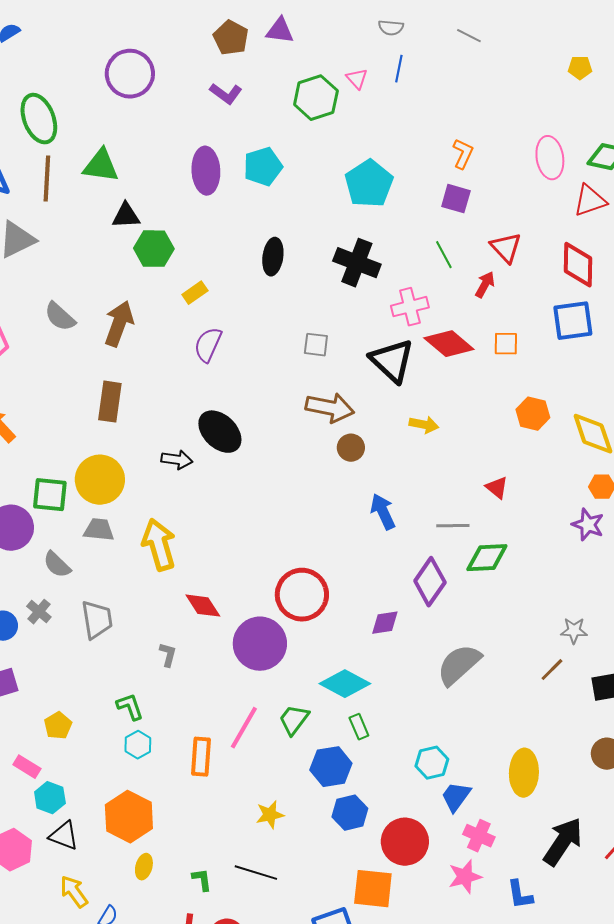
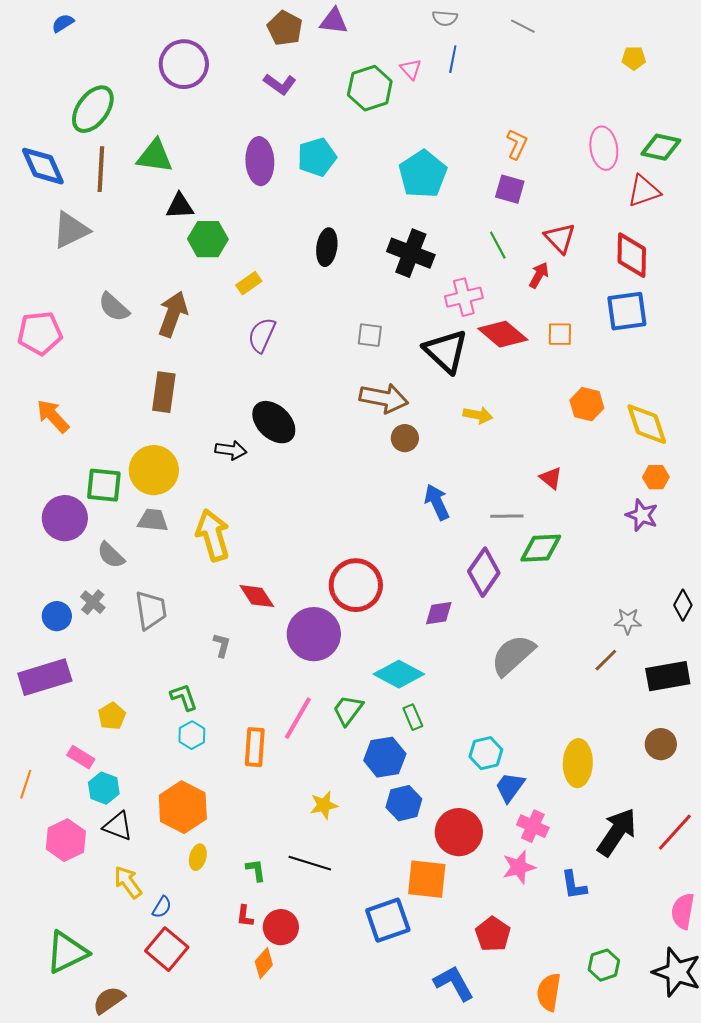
green ellipse: (39, 119) -> (93, 109), turned 57

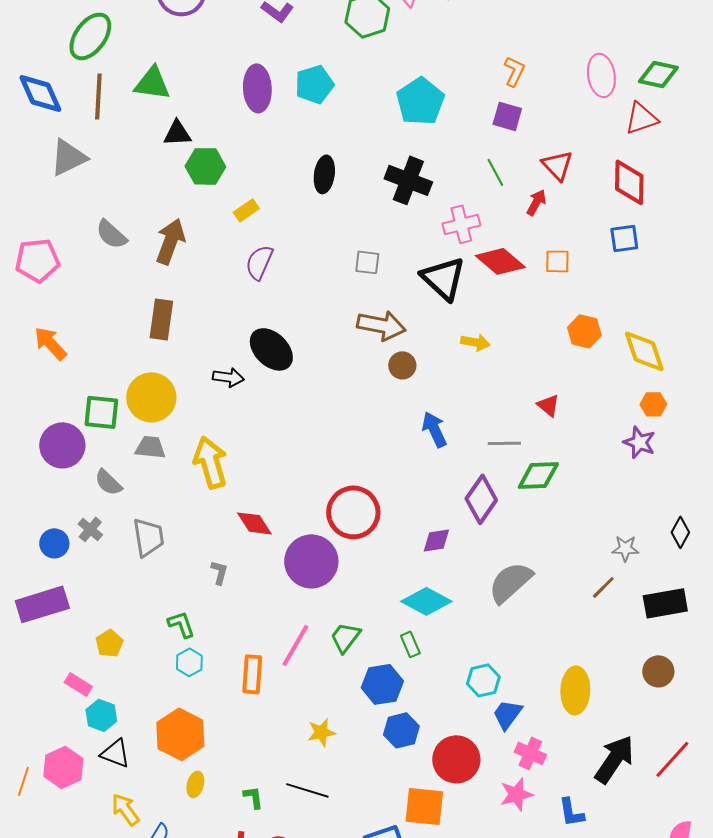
blue square: (627, 311) -> (624, 238), size x0.7
cyan diamond: (399, 674) -> (426, 601), moved
orange line: (26, 784) -> (23, 781), moved

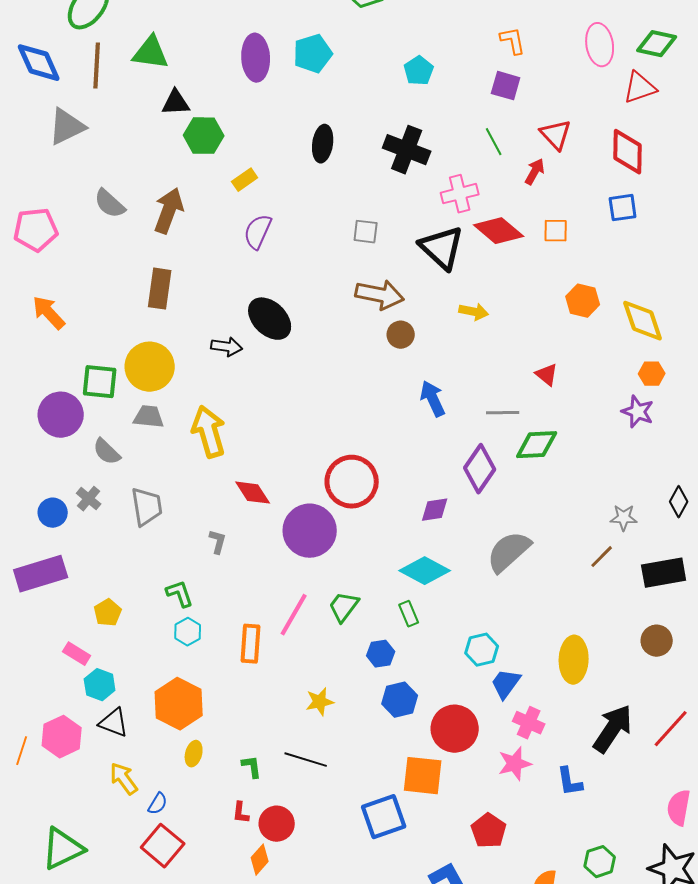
orange L-shape: (514, 71) -> (513, 41), turned -36
cyan pentagon: (420, 101) -> (419, 71), size x0.6
blue hexagon: (382, 684) -> (381, 654), size x0.7

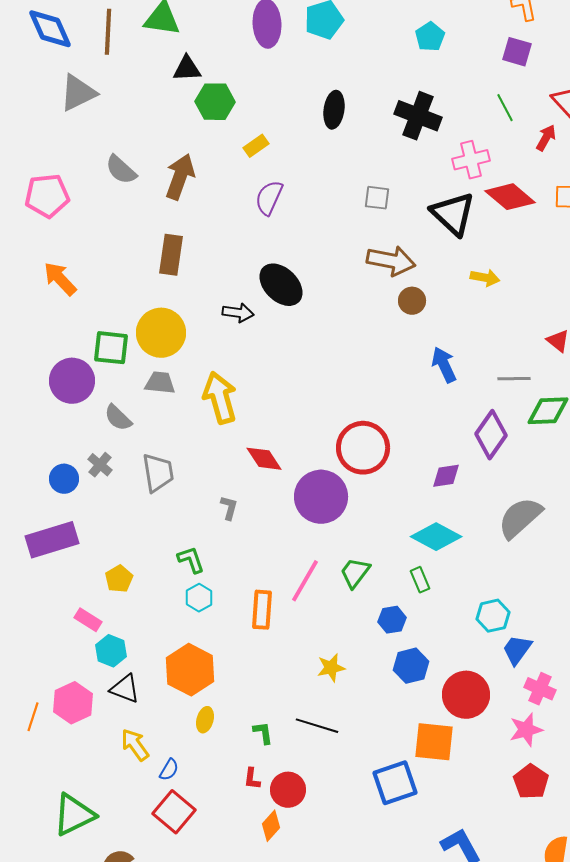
red pentagon: (489, 831) -> (531, 782), moved

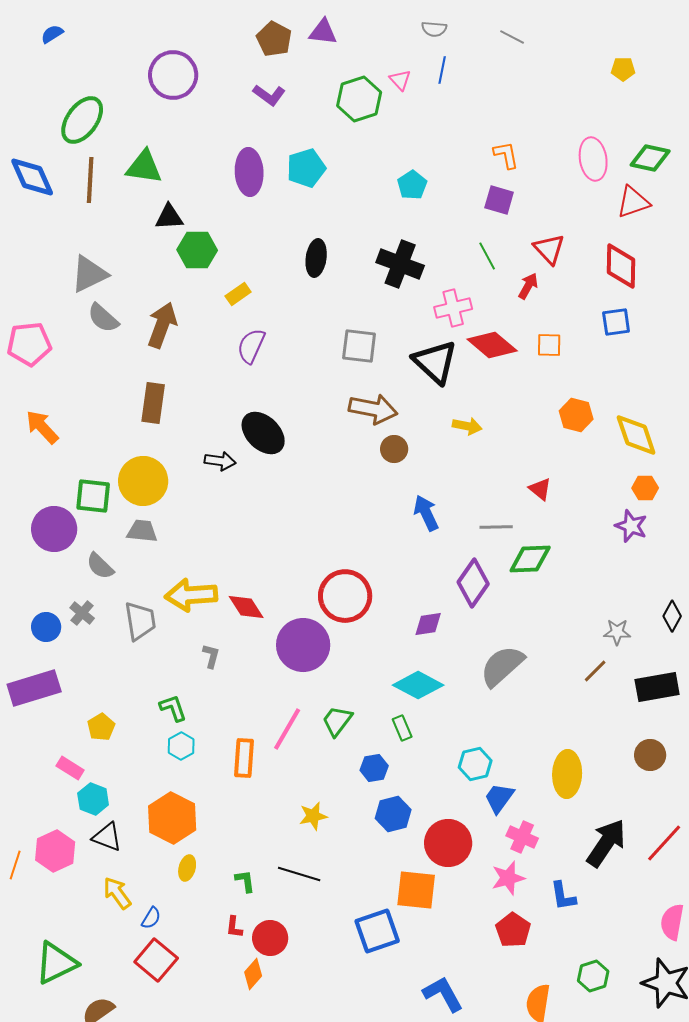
gray triangle: (78, 93) -> (89, 274), moved
gray square: (377, 198) -> (359, 346), size x1.4
yellow arrow: (220, 398) -> (191, 595), moved, turned -78

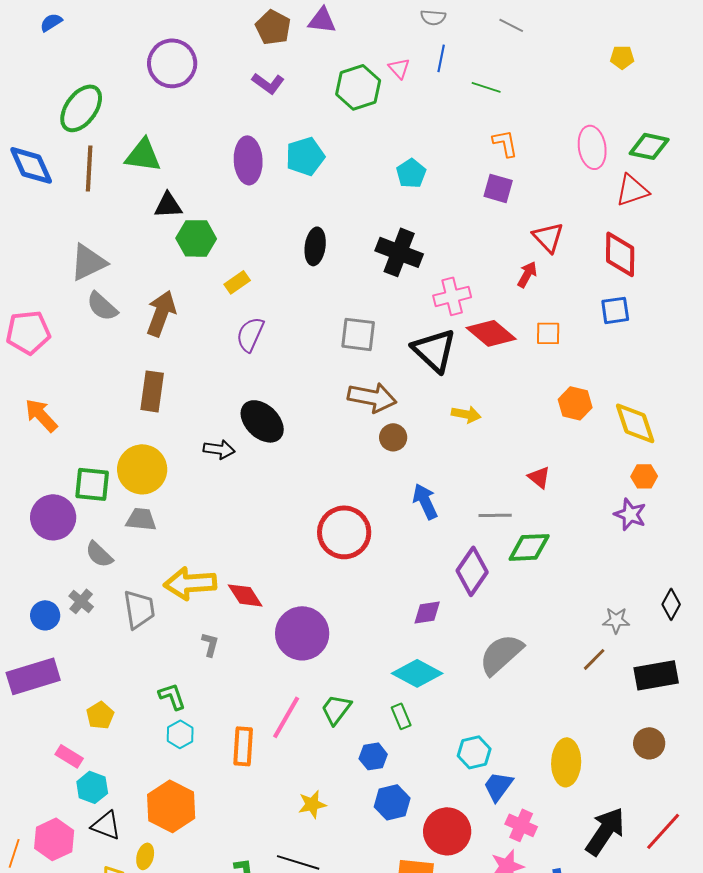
green line: (487, 256) -> (486, 87), moved, turned -44
red circle: (345, 596) -> (344, 532), moved
yellow ellipse: (187, 868) -> (145, 856), moved

